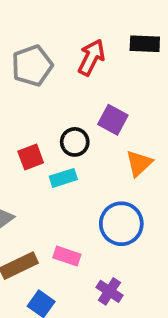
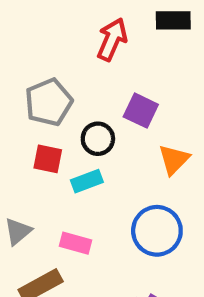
gray pentagon: (32, 66) -> (49, 102), moved
red square: (31, 157) -> (48, 159), turned 35
pink rectangle: (67, 256) -> (76, 243), moved

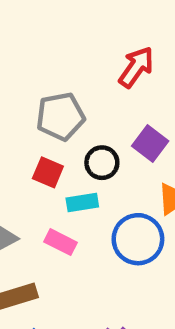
blue circle: (157, 231) -> (138, 239), moved
pink rectangle: (76, 243) -> (61, 242), moved

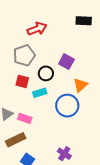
red arrow: (136, 67) -> (37, 29), moved, turned 42
pink rectangle: (61, 242) -> (25, 118), moved

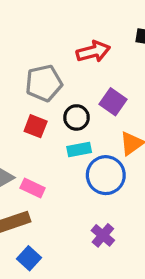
red arrow: (37, 29) -> (93, 52), moved
cyan rectangle: (40, 93) -> (79, 150), moved
purple cross: (64, 154) -> (103, 235), moved

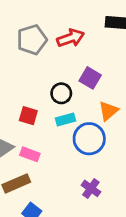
gray pentagon: (44, 83) -> (32, 40), moved
red square: (36, 126) -> (28, 116), moved

